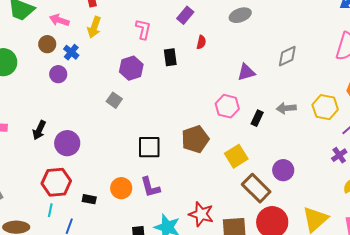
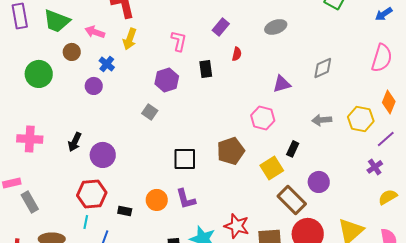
brown circle: (47, 44) -> (72, 52), moved
black rectangle: (257, 118) -> (293, 149), moved

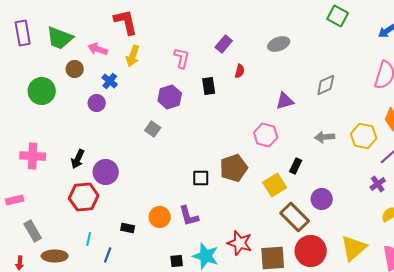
black square: (185, 159) -> (201, 178), moved, size x0.7
red hexagon: (92, 194) -> (84, 197), moved
gray rectangle: (30, 202) -> (33, 231), moved

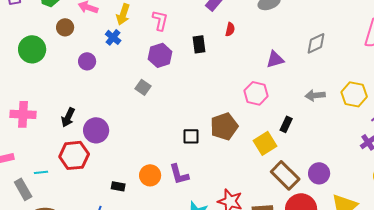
pink L-shape: (182, 58) -> (160, 20), moved
blue cross: (110, 81) -> (113, 37), moved
purple circle: (322, 199) -> (319, 173), moved
cyan line: (89, 239) -> (41, 172), moved, turned 72

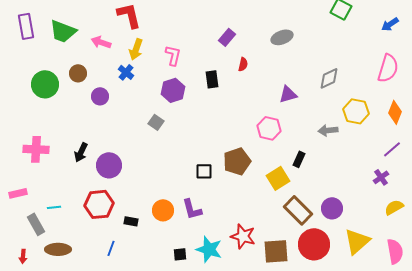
brown circle: (65, 27) -> (78, 73), moved
yellow hexagon: (354, 94) -> (356, 111), moved
red hexagon: (74, 155) -> (99, 204), moved

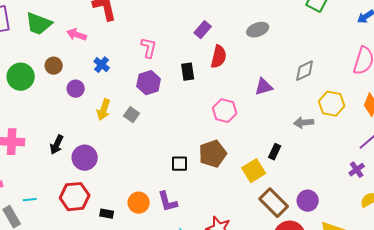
yellow arrow: (136, 49) -> (104, 110), moved
red semicircle: (243, 64) -> (219, 57), size x1.6
pink hexagon: (269, 128) -> (225, 111), moved

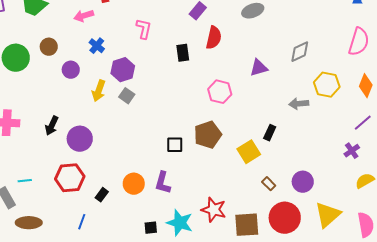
pink arrow: (77, 35) -> (84, 16), moved, turned -36
purple hexagon: (149, 83) -> (123, 70), moved
purple L-shape: (168, 202) -> (163, 183), turned 30
brown rectangle: (274, 203) -> (269, 184), size x0.5
black rectangle: (107, 214) -> (102, 195), turned -64

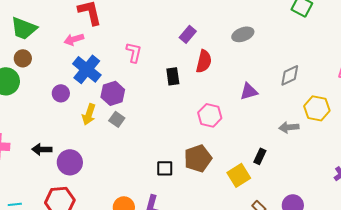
blue cross: (97, 46) -> (87, 69), size x1.8
brown circle: (49, 47) -> (23, 58), moved
black arrow: (52, 126) -> (42, 149), turned 66

